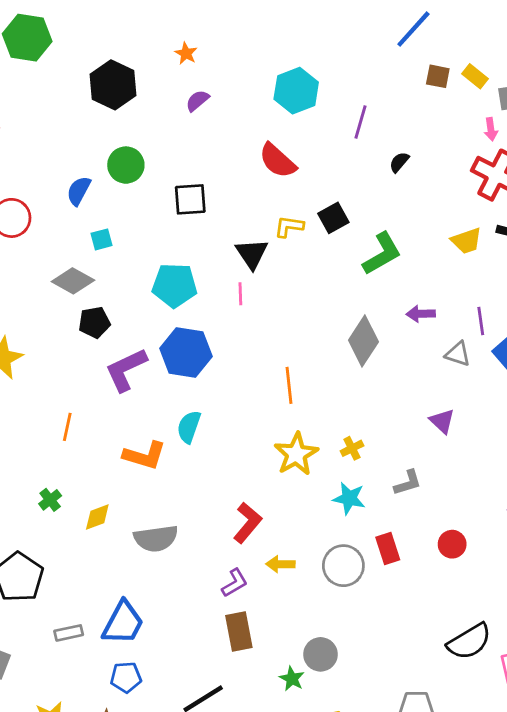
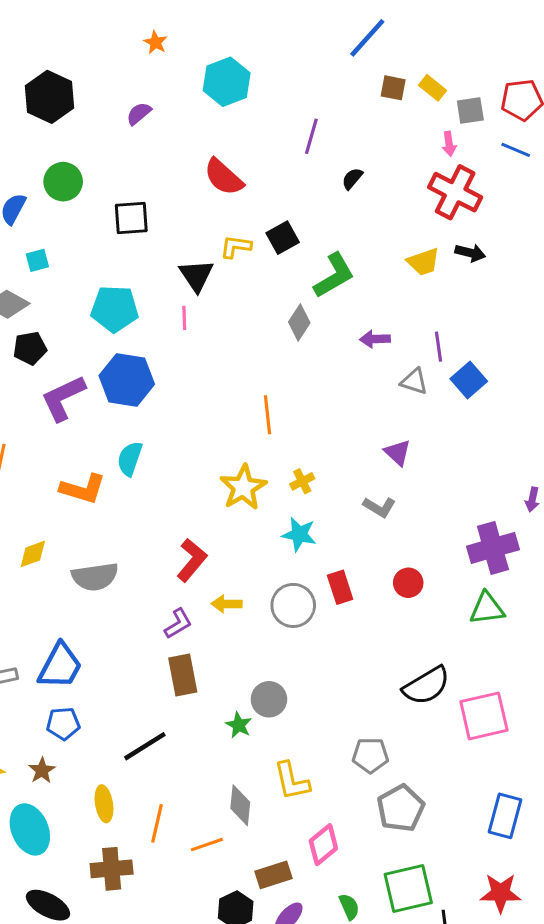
orange star: (186, 53) -> (155, 42), moved
cyan hexagon: (296, 91) -> (227, 82), moved
gray diamond: (363, 341) -> (299, 322), moved, size x0.7
orange line: (289, 385) -> (267, 415), moved
gray L-shape: (408, 483) -> (379, 507), moved, turned 48

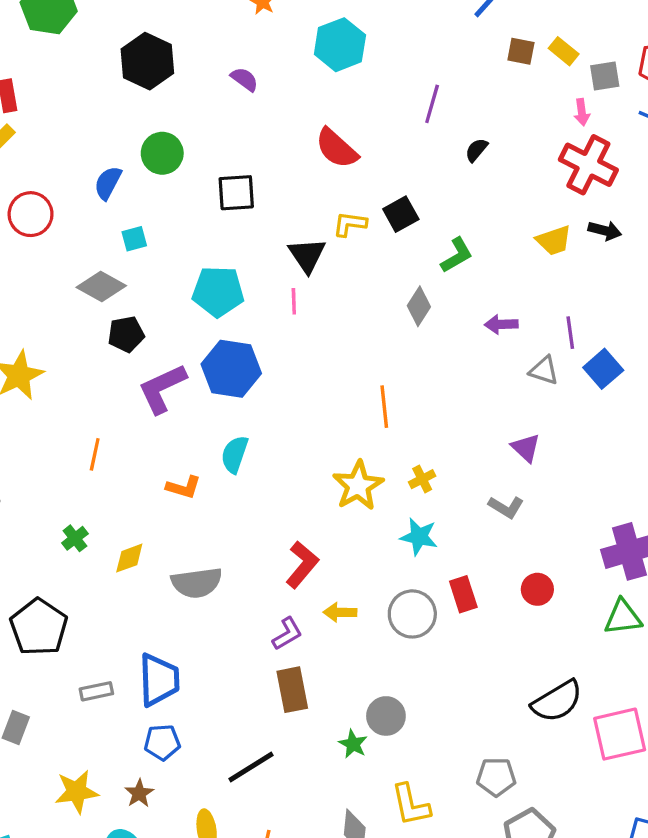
purple semicircle: (139, 114) -> (244, 79), turned 76
green L-shape: (334, 275) -> (457, 255), size x0.7
orange L-shape: (83, 489) -> (184, 487), size x0.7
blue trapezoid: (60, 666) -> (159, 680), turned -30

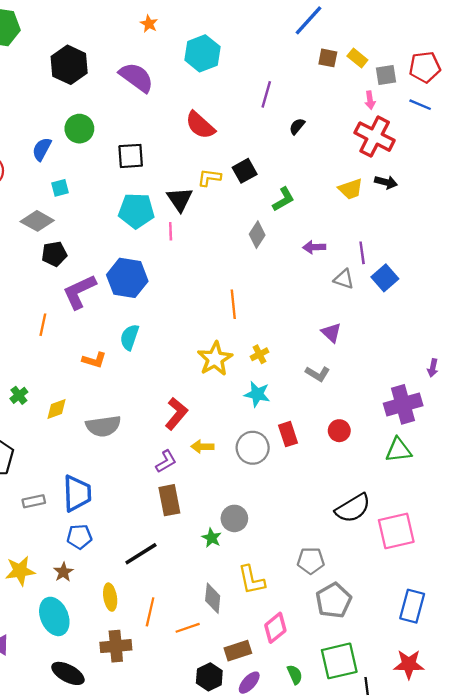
purple semicircle: (244, 79) -> (136, 77), size x1.8
cyan pentagon: (218, 291) -> (136, 211), moved
orange line: (95, 454) -> (43, 325), moved

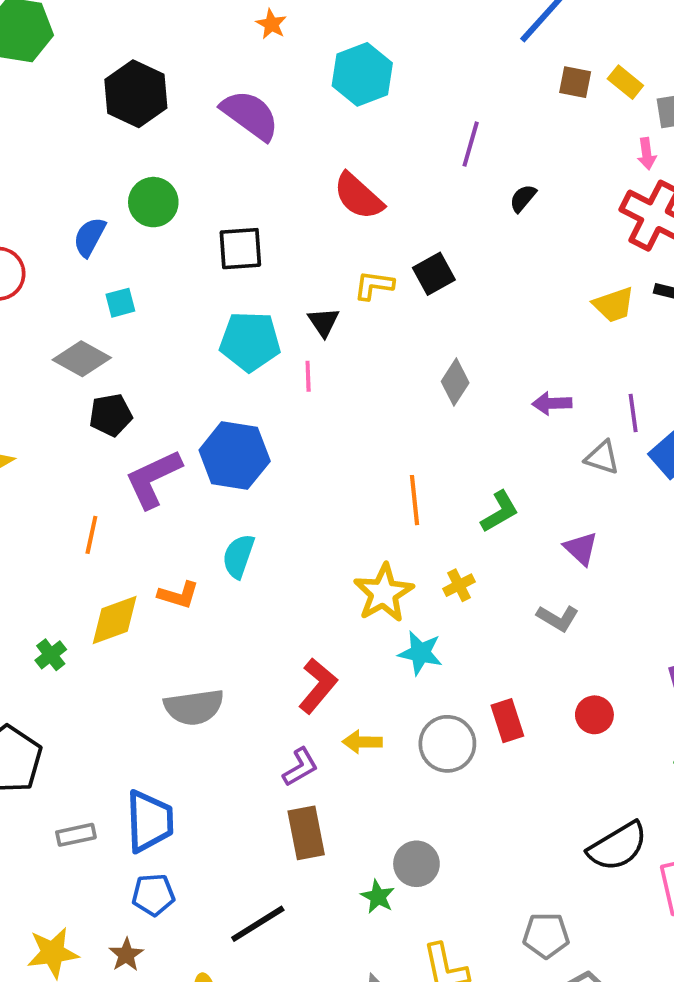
black triangle: (180, 199) -> (324, 322), size x0.7
green L-shape: (283, 199) -> (500, 512), moved
cyan star: (257, 394) -> (420, 653), moved
yellow diamond: (57, 409) -> (115, 620), moved, size x1.4

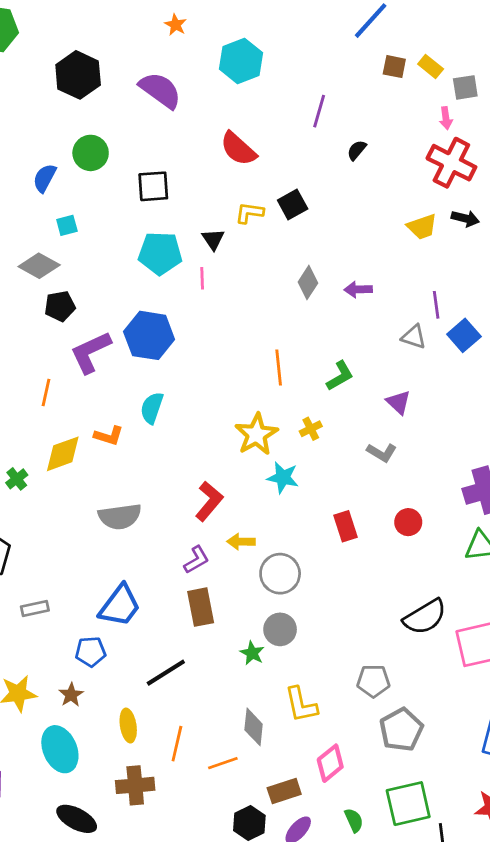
purple arrow: (552, 403) -> (358, 289), moved
gray circle: (447, 744) -> (280, 574), moved
blue trapezoid: (149, 821) -> (120, 606), moved, turned 39

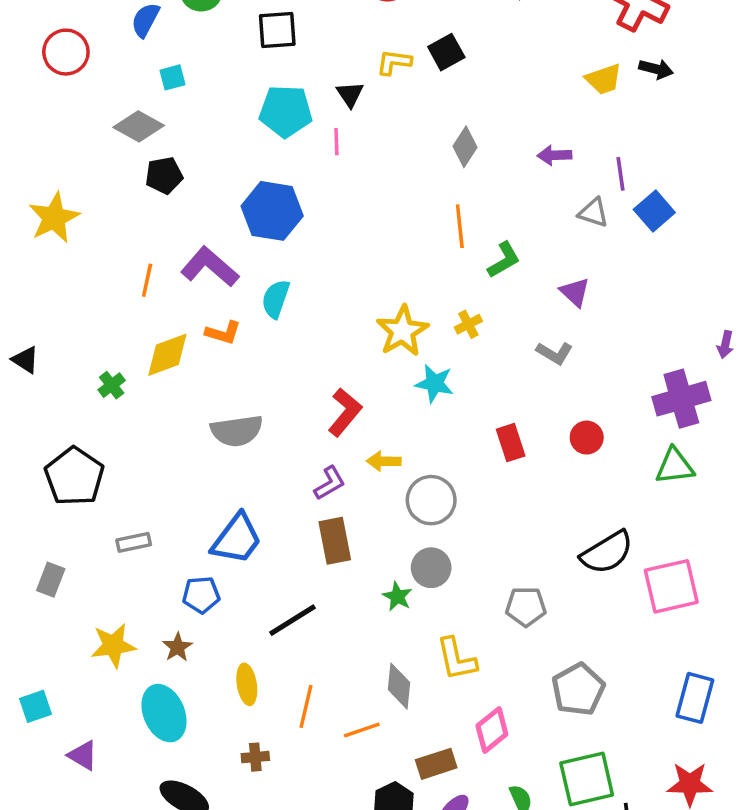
purple arrow: (358, 289) -> (555, 155), moved
purple L-shape: (91, 352) -> (210, 267), moved, turned 66
orange line: (279, 367) -> (460, 226), moved
gray pentagon: (373, 681) -> (526, 607), moved
brown cross: (135, 785) -> (255, 757), size x0.6

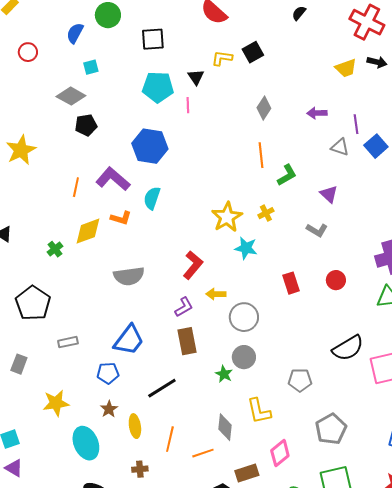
red circle: (66, 52) -> (28, 52), size x0.7
brown star: (178, 647) -> (109, 409), moved
purple triangle: (83, 755) -> (14, 468), moved

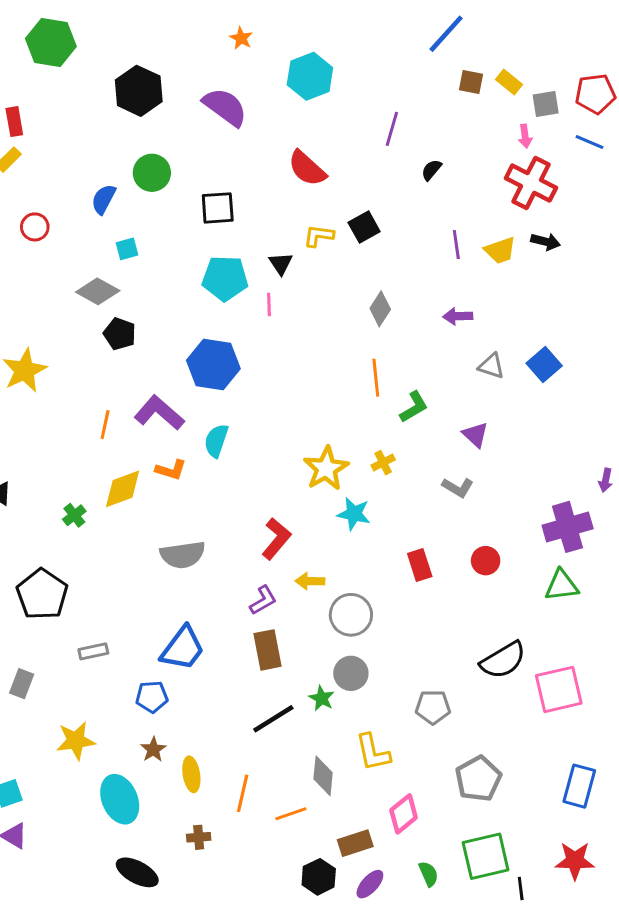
purple line: (356, 124) -> (456, 245), moved
black pentagon: (86, 125) -> (120, 334), turned 30
black line: (162, 388) -> (273, 719), moved

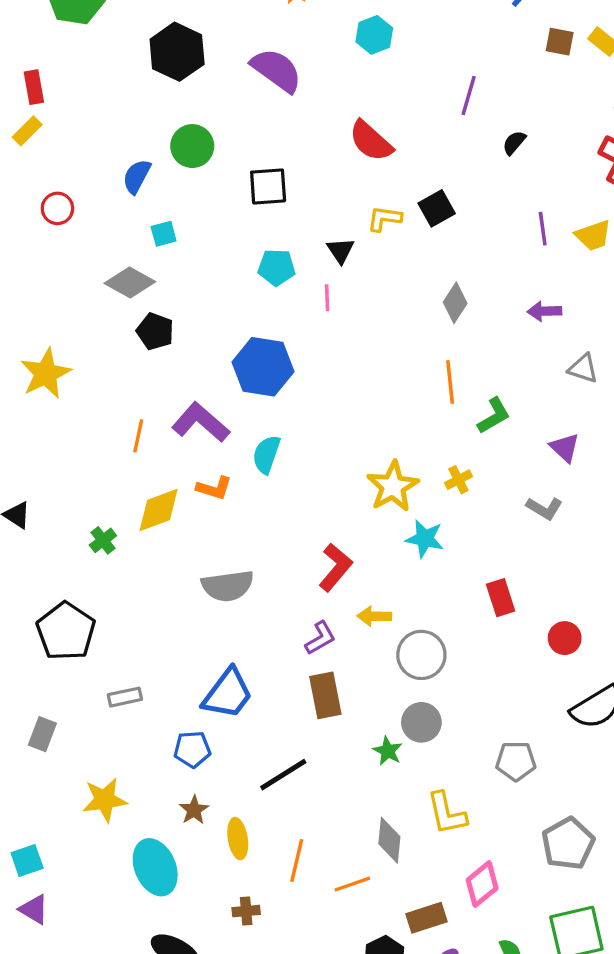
cyan hexagon: (310, 76) -> (374, 35), size x0.7
cyan pentagon: (225, 278) -> (277, 267), size x0.7
red circle: (486, 561) -> (565, 638), moved
black line: (273, 719) -> (283, 775), moved

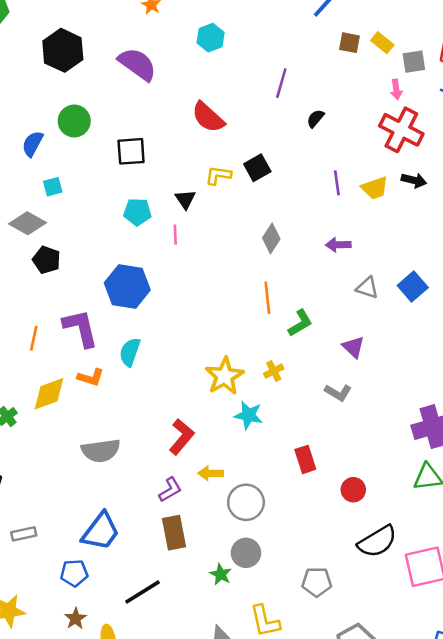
purple L-shape: (201, 422) -> (81, 328), turned 36

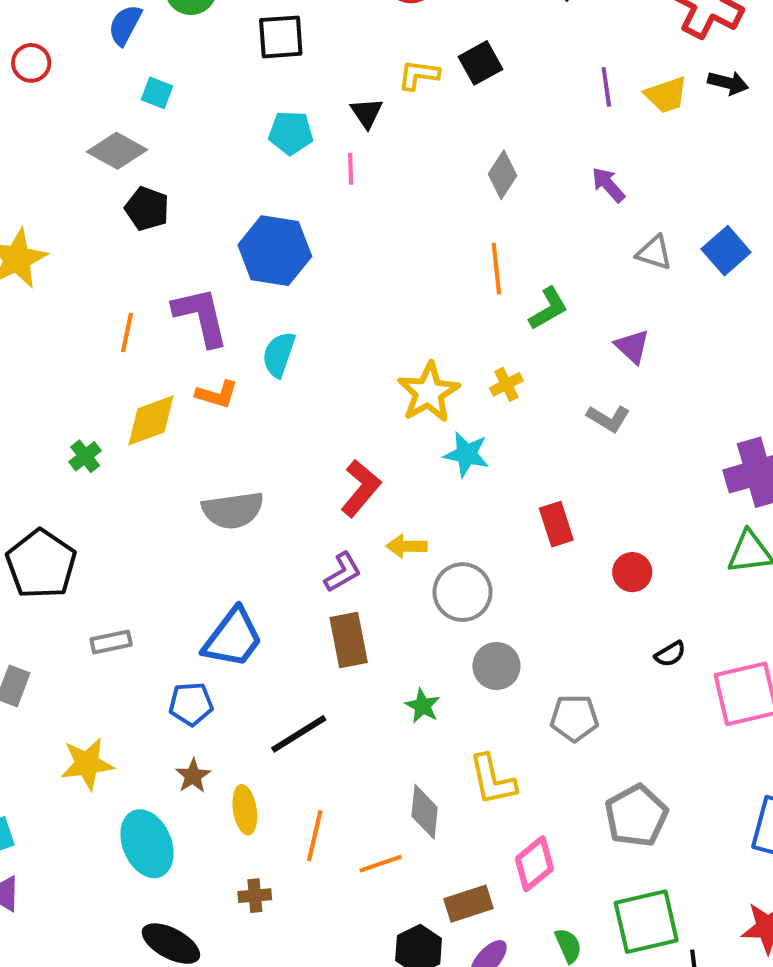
cyan square: (53, 187) -> (157, 93), turned 36
purple arrow: (338, 245) -> (608, 185), turned 50
black semicircle: (377, 541) -> (670, 654), size x0.5
gray circle: (246, 553) -> (496, 666), moved

